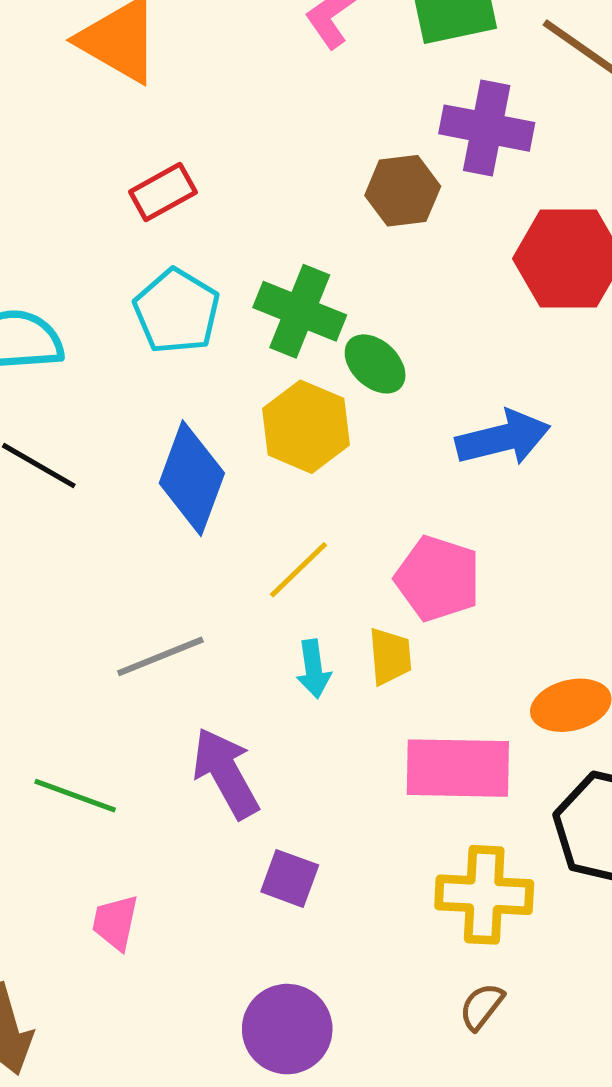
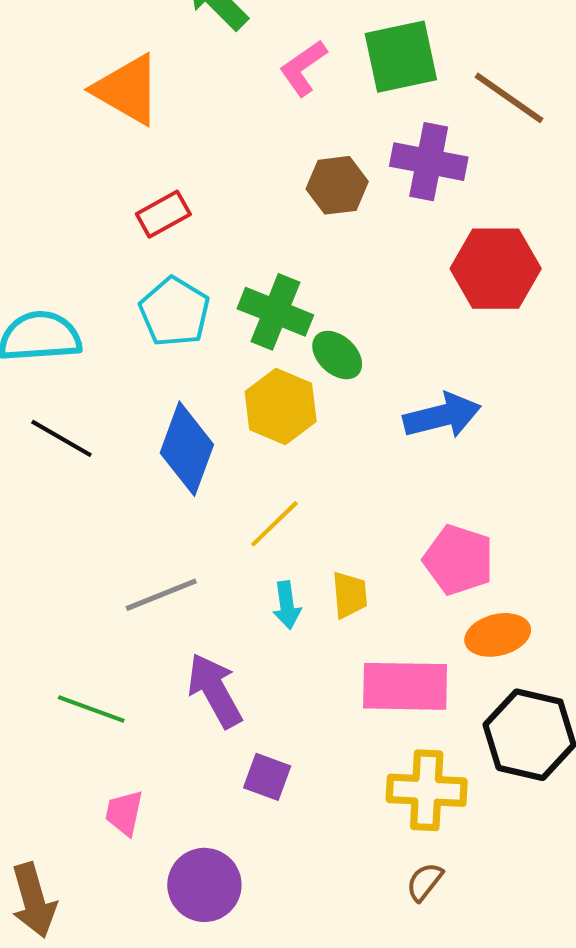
brown hexagon: (403, 191) -> (337, 185), moved
pink pentagon: (438, 579) -> (459, 560), moved
purple circle: (287, 1029) -> (204, 885), moved

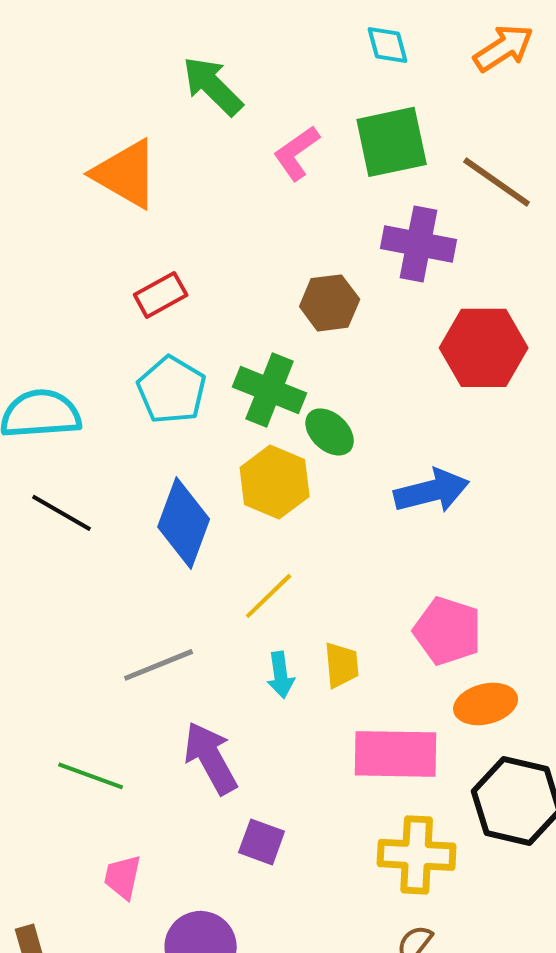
brown hexagon: (337, 185) -> (330, 303), moved

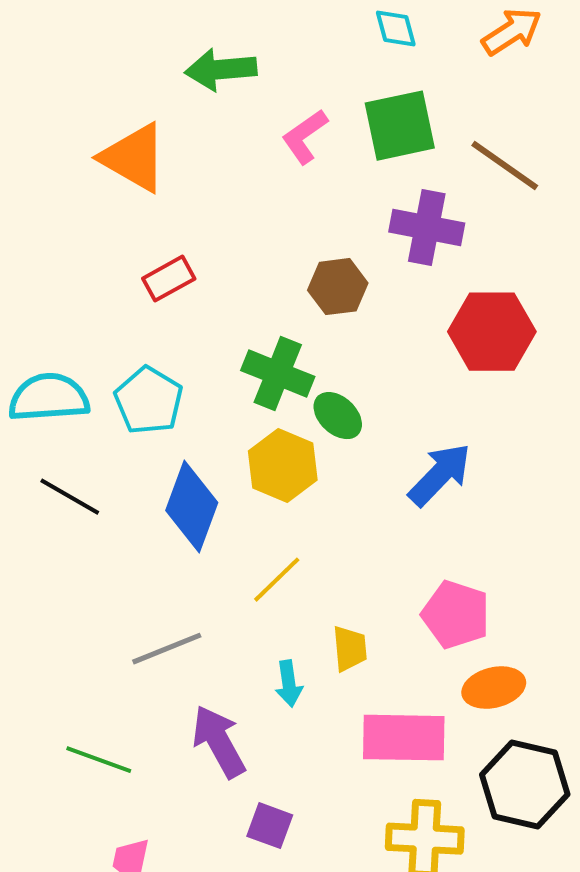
green arrow: (213, 86) -> (221, 70), turned -50
cyan pentagon: (172, 390) -> (149, 401), moved
blue arrow: (432, 491) -> (440, 475), turned -32
cyan arrow: (281, 675) -> (289, 684), moved

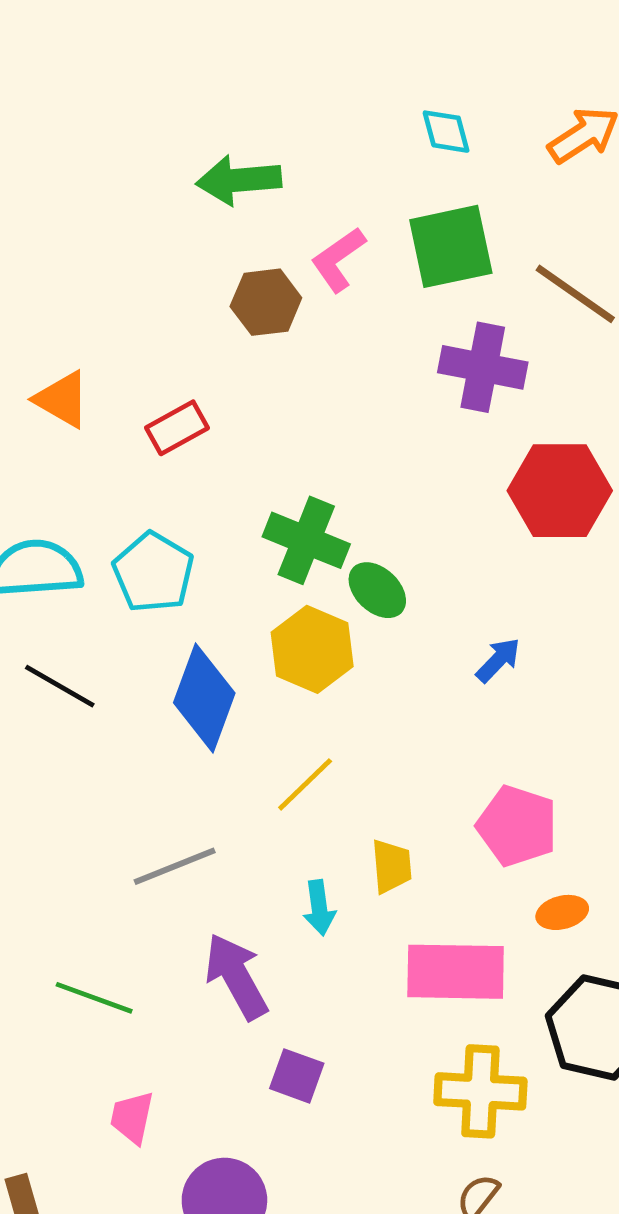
orange triangle: (134, 158) -> (62, 399), moved, size x0.7
brown hexagon: (338, 287) -> (266, 302), moved
blue arrow: (440, 475) -> (498, 660), size x0.6
orange ellipse: (494, 688) -> (562, 912), size x0.7

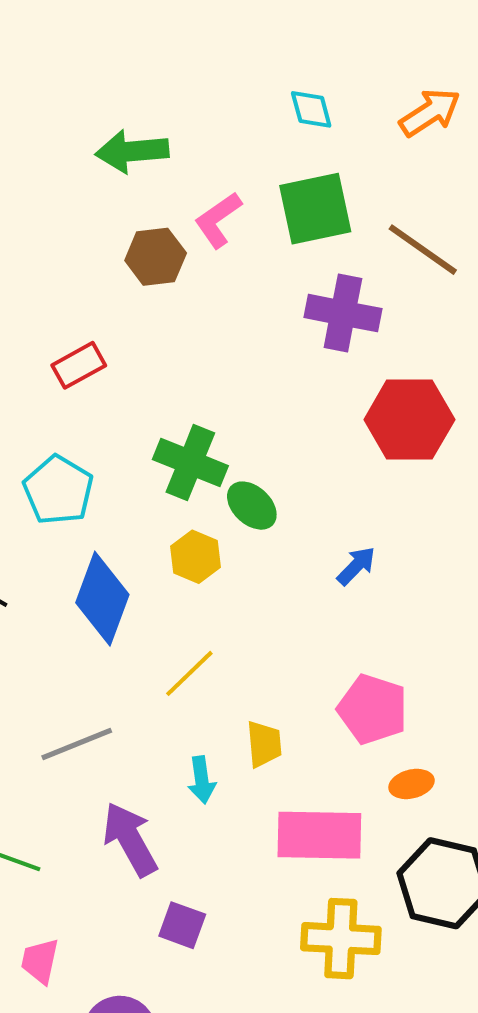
yellow hexagon: (312, 649) -> (196, 557), size x0.7

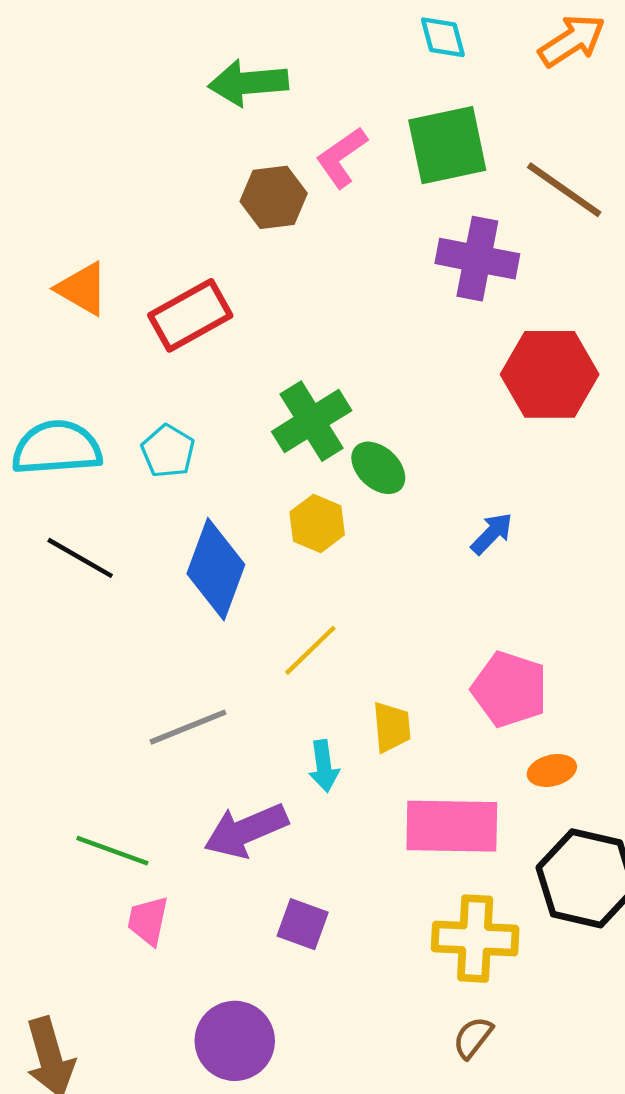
red rectangle: (79, 365) -> (190, 315), size x1.4
green cross: (190, 463) -> (312, 421), turned 36
cyan pentagon: (58, 490) -> (168, 451), size x0.7
purple arrow: (130, 839) -> (246, 831), turned -84
pink trapezoid: (40, 961) -> (148, 921), moved

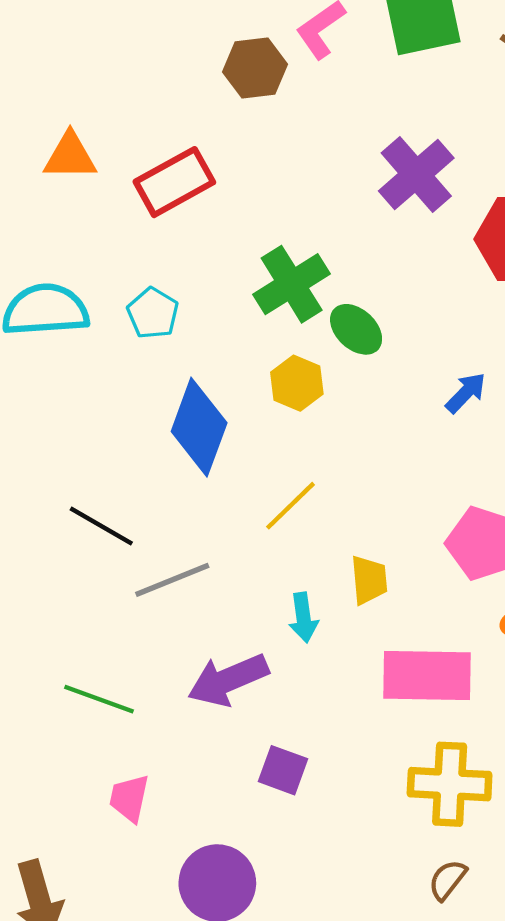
purple cross: (477, 259) -> (416, 175), moved, turned 38
orange triangle: (82, 289) -> (70, 156), turned -30
black line: (80, 558) -> (101, 526), moved
pink trapezoid: (148, 921) -> (129, 798), moved

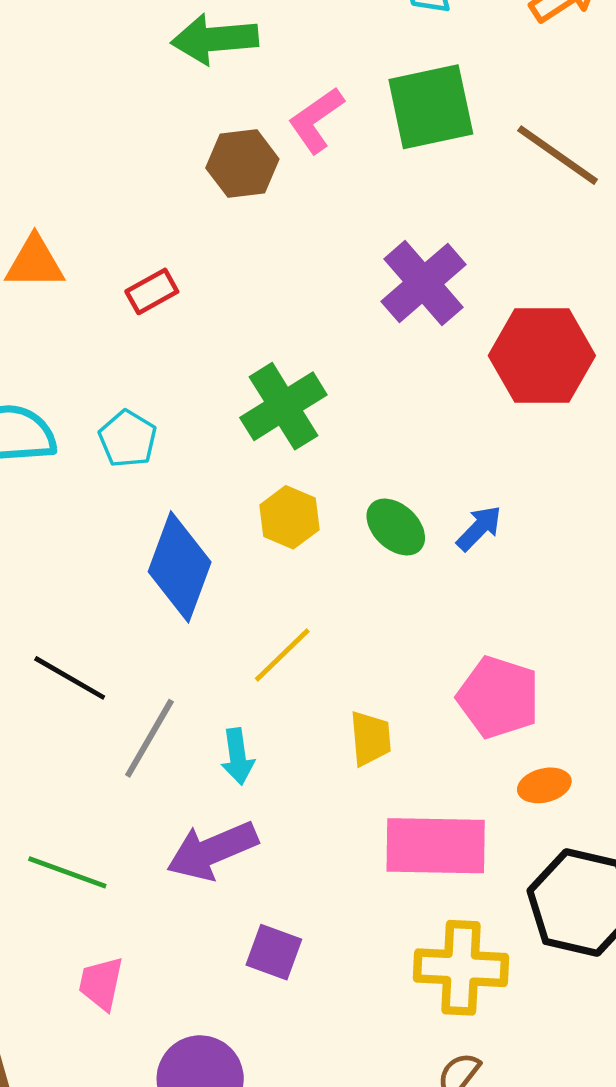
red rectangle: (174, 182) -> (152, 291), size x0.6
green ellipse: (356, 329) -> (396, 527), moved
gray line: (172, 580) -> (149, 738), turned -38
cyan arrow: (303, 617) -> (238, 756), moved

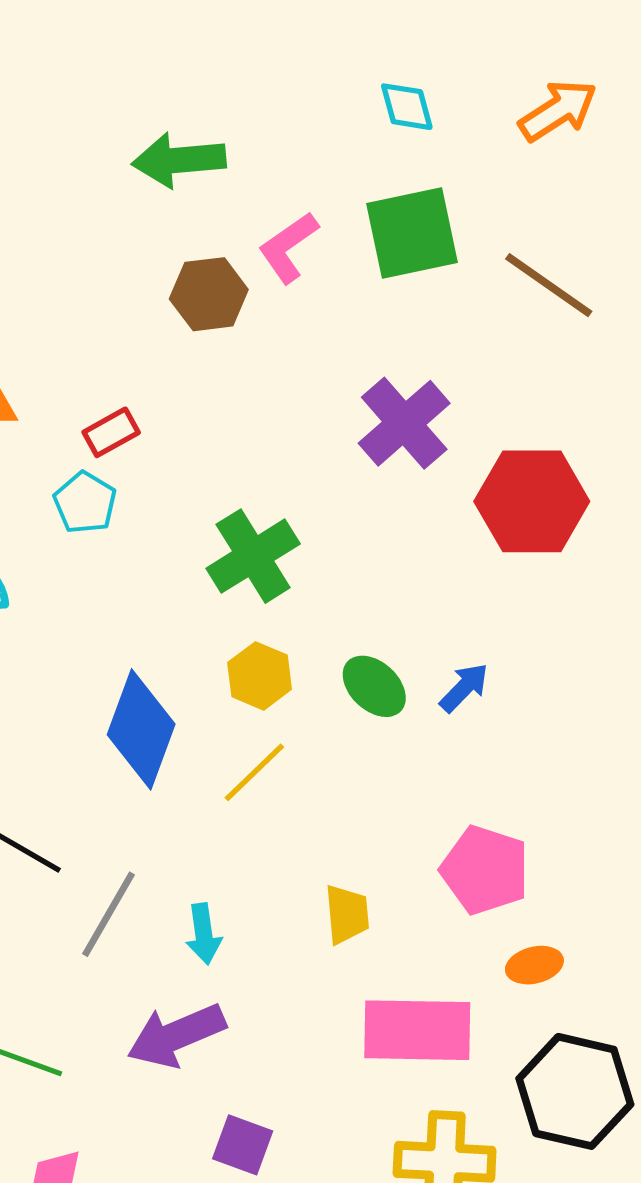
cyan pentagon: (128, 439) -> (85, 503), moved
yellow line: (282, 655) -> (254, 772), moved

